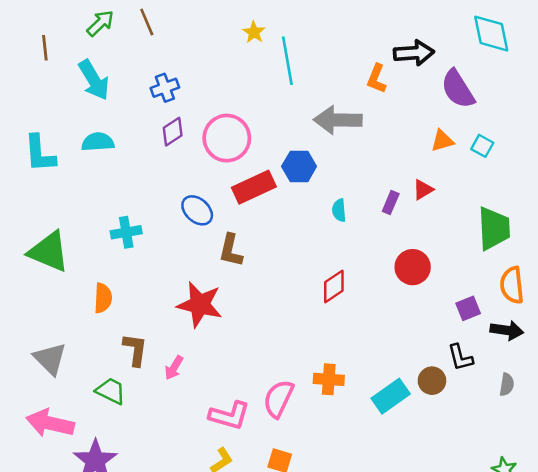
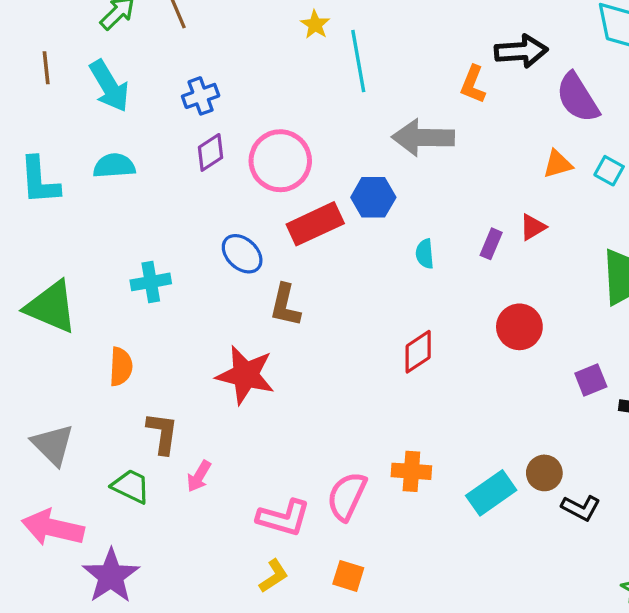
brown line: (45, 48) -> (46, 68), moved
black L-shape: (460, 357) -> (581, 508), moved, turned -48
pink arrow: (174, 368) -> (199, 476), moved

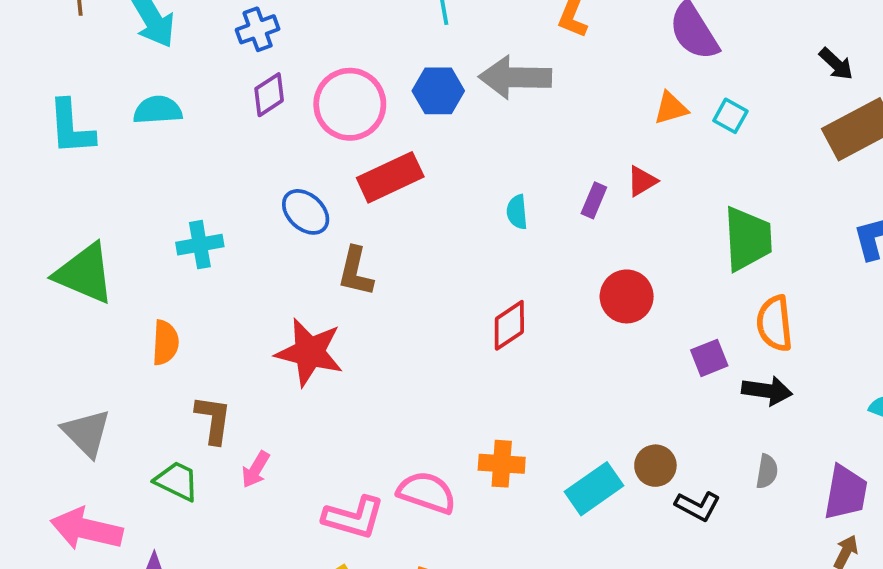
blue hexagon: (373, 197) -> (438, 91), moved
pink semicircle: (347, 496) -> (427, 493), turned 84

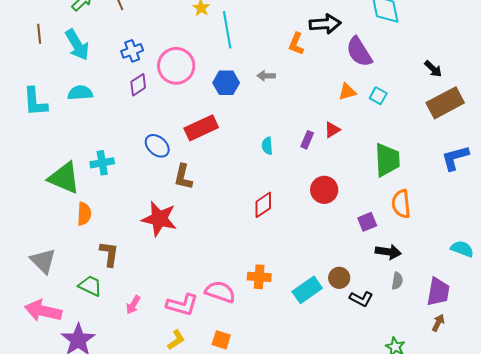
gray arrow: (515, 77) -> (266, 76), size x0.5
pink circle: (350, 104) -> (176, 66), moved
green triangle: (85, 273) -> (64, 178), moved
black arrow: (767, 391) -> (388, 252), moved
pink arrow: (256, 469) -> (133, 305), moved

